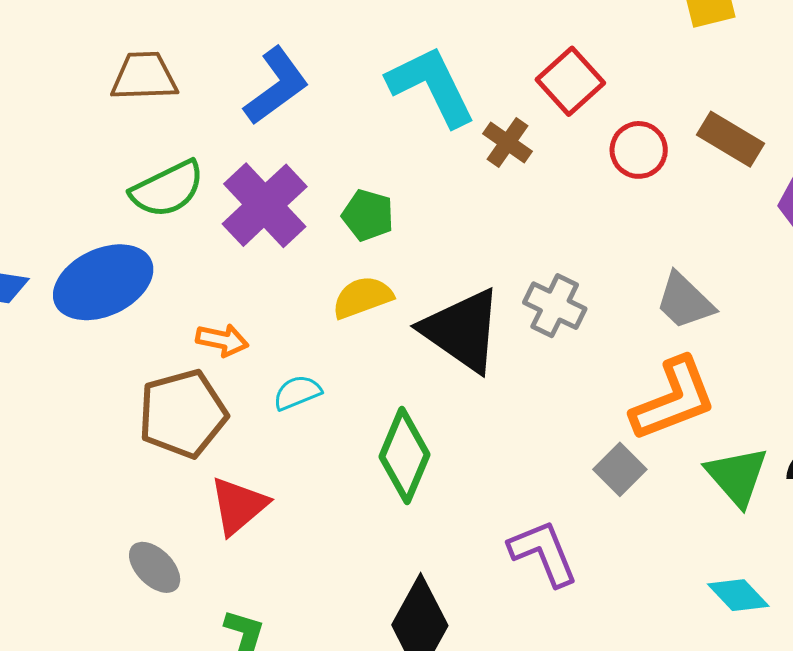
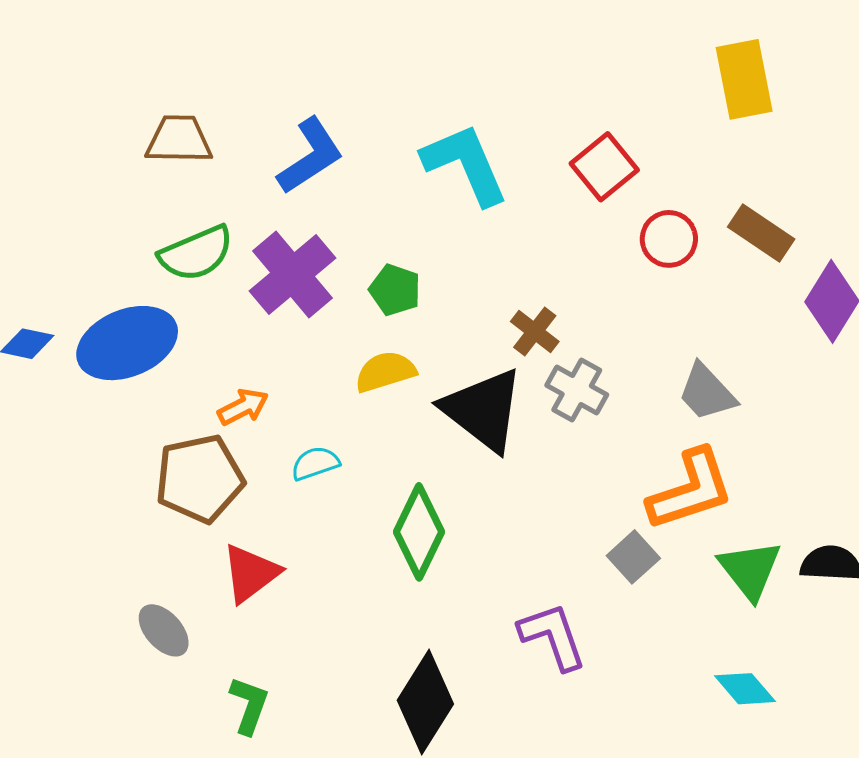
brown cross: (508, 142) -> (535, 332), moved
orange arrow: (222, 340) -> (243, 407), turned -42

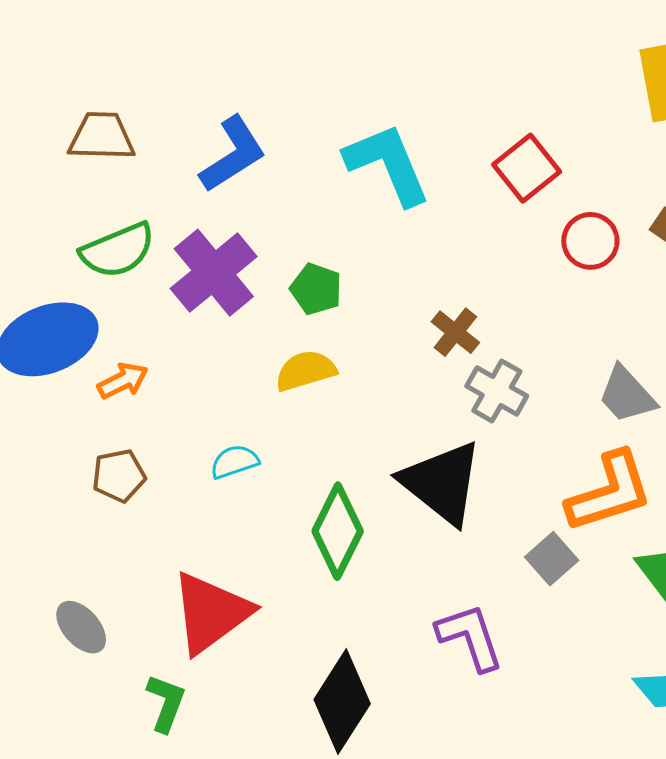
orange arrow: (243, 407) -> (123, 381), moved
black triangle: (483, 410) -> (442, 483), moved
brown pentagon: (200, 479) -> (119, 476), size x0.6
red triangle: (251, 573) -> (211, 613), moved, size x1.4

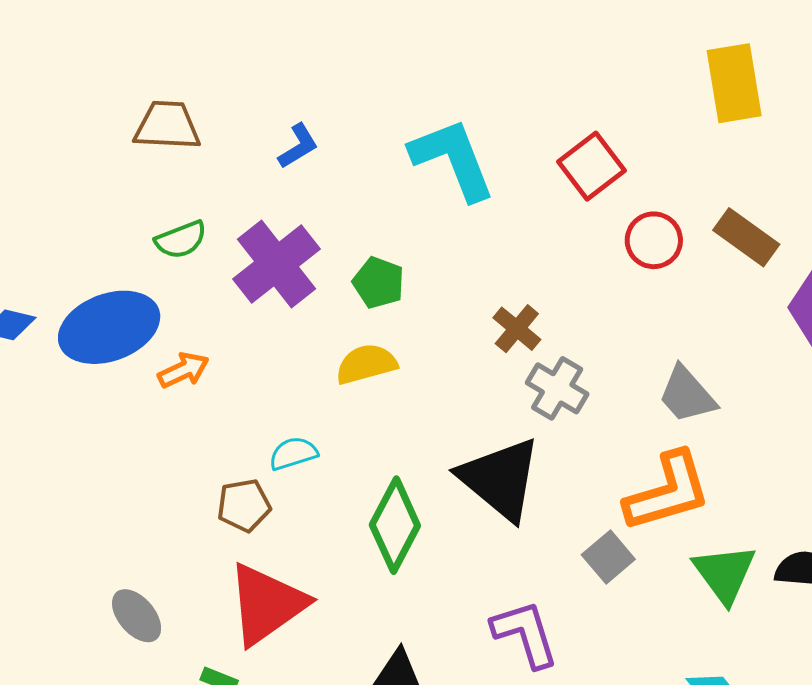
blue L-shape: (233, 154) -> (298, 146), size x0.6
green semicircle: (118, 250) -> (181, 240), size x0.7
brown pentagon: (119, 476) -> (244, 505), moved

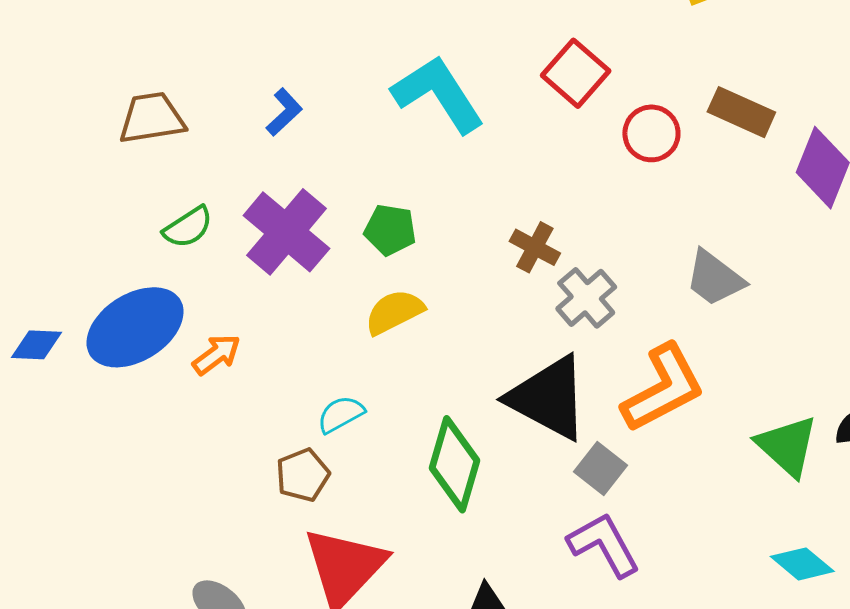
gray cross: (557, 388) -> (586, 298), turned 30
orange L-shape: (668, 492) -> (663, 388), moved
gray square: (608, 557) -> (600, 468), moved

